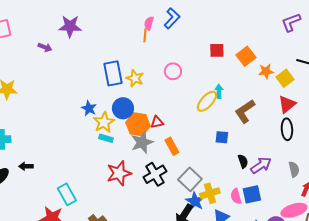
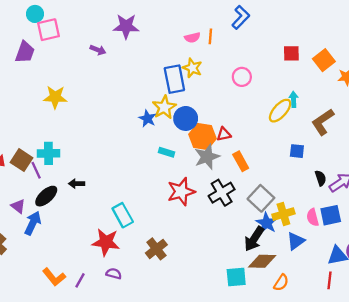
pink semicircle: (149, 23) -> (192, 38), moved, turned -120
yellow star: (135, 78) -> (192, 68), moved
yellow star: (104, 122) -> (164, 107), moved

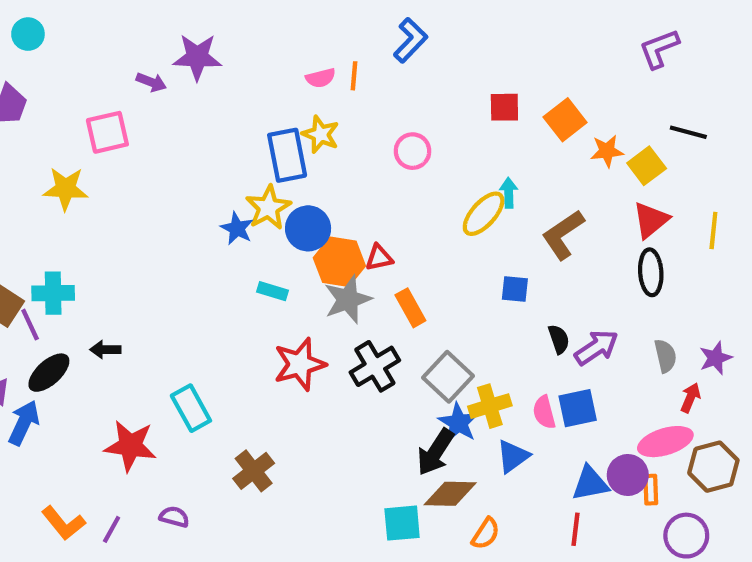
pink square: (48, 30) -> (107, 132), moved
purple arrow: (98, 50) -> (151, 82), moved
red star: (106, 242) -> (130, 446), moved

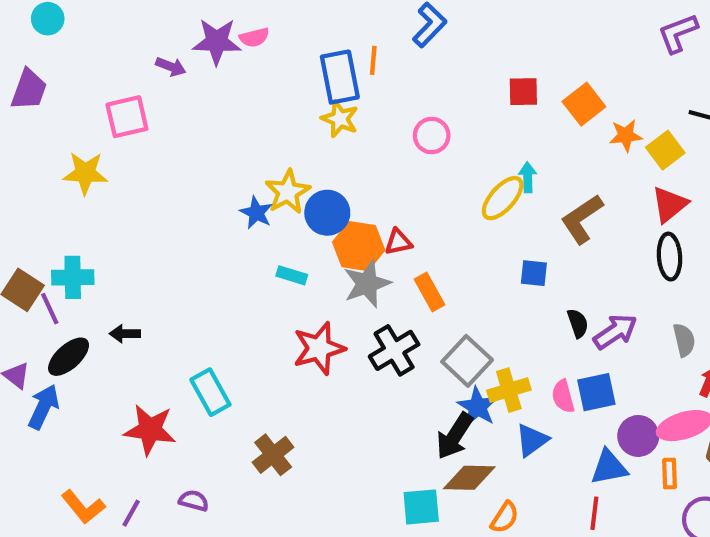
pink semicircle: (321, 78) -> (254, 37), moved
blue rectangle: (287, 155) -> (340, 77), moved
purple circle: (628, 475) -> (638, 436), moved

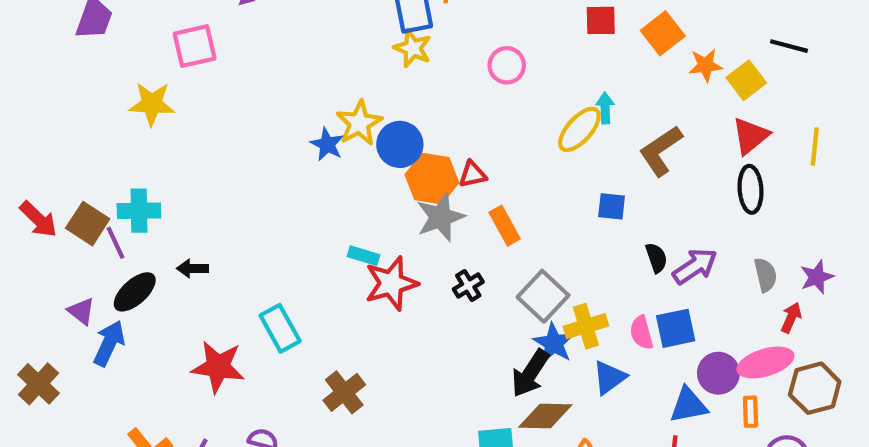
cyan rectangle: (292, 275) -> (363, 256), moved
black cross: (394, 350) -> (468, 286), size x0.6

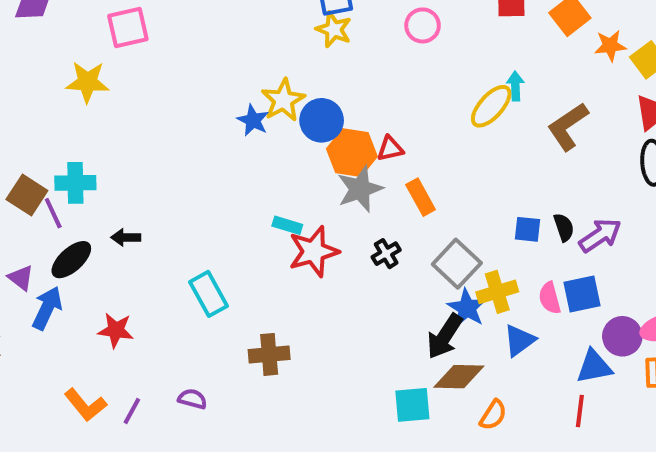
pink circle: (507, 65) -> (423, 25), moved
blue square: (612, 206) -> (527, 229), moved
red star: (218, 367) -> (116, 330), moved, size x0.7
brown cross: (344, 392) -> (269, 354), turned 33

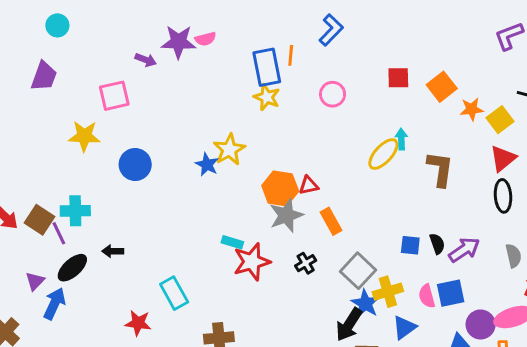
blue circle: (322, 120) -> (135, 164), moved
brown L-shape: (568, 126) -> (440, 169), turned 132
purple triangle: (21, 278) -> (35, 281), turned 36
red star: (116, 330) -> (138, 323), moved

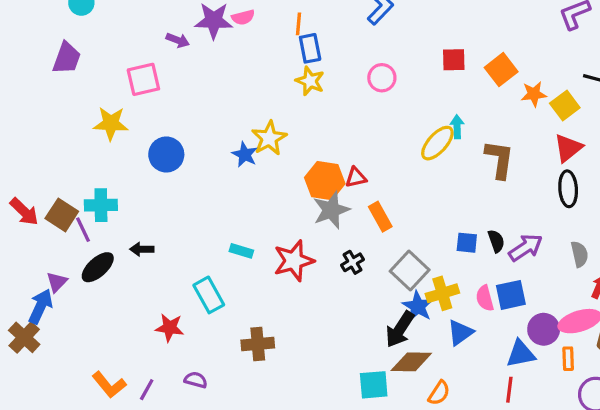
orange line: (291, 55) -> (299, 24), moved
blue rectangle: (267, 67) -> (310, 48), size x0.7
cyan rectangle: (232, 242) -> (241, 251), moved
blue arrow: (54, 304) -> (41, 306), moved

